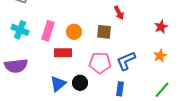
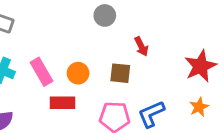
red star: (161, 27) -> (200, 66), size x1.6
pink rectangle: (48, 31) -> (41, 72), turned -48

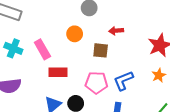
red arrow: (141, 46) -> (116, 31), turned 112
orange circle: (78, 73) -> (75, 34), moved

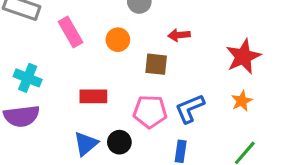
cyan cross: (13, 48) -> (28, 78), moved
pink rectangle: (42, 49) -> (70, 32), moved

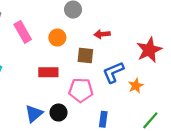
red rectangle: (93, 96) -> (48, 72), moved
orange star: (242, 101) -> (136, 86), moved
blue L-shape: (190, 109) -> (113, 72), moved

